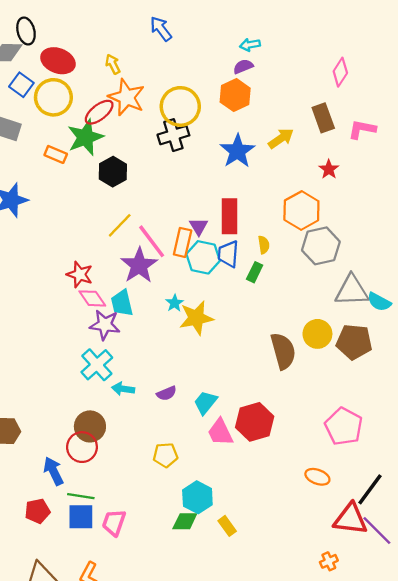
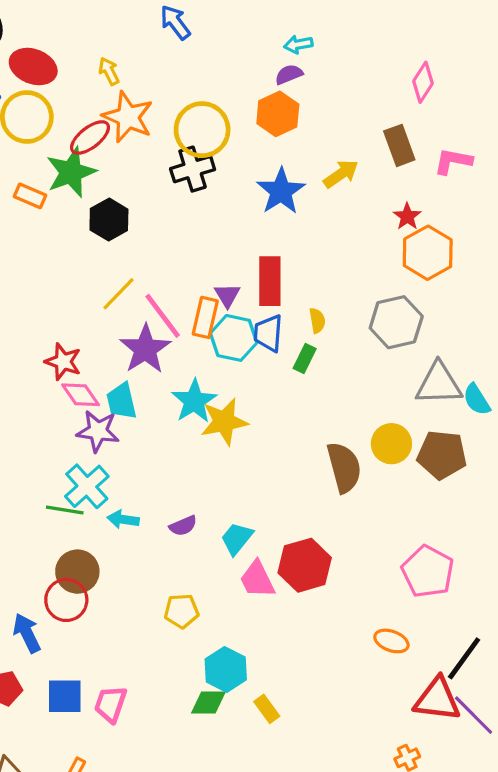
orange hexagon: (301, 210) -> (428, 253), moved
cyan semicircle: (379, 302) -> (477, 400), turned 30
cyan star: (175, 303) -> (194, 401), size x1.8
green line: (81, 496) -> (65, 510), moved

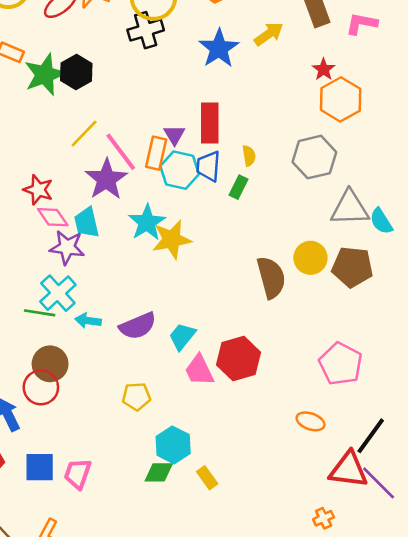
green star: (71, 172) -> (45, 75), moved
purple semicircle: (183, 526) -> (138, 326), size x1.6

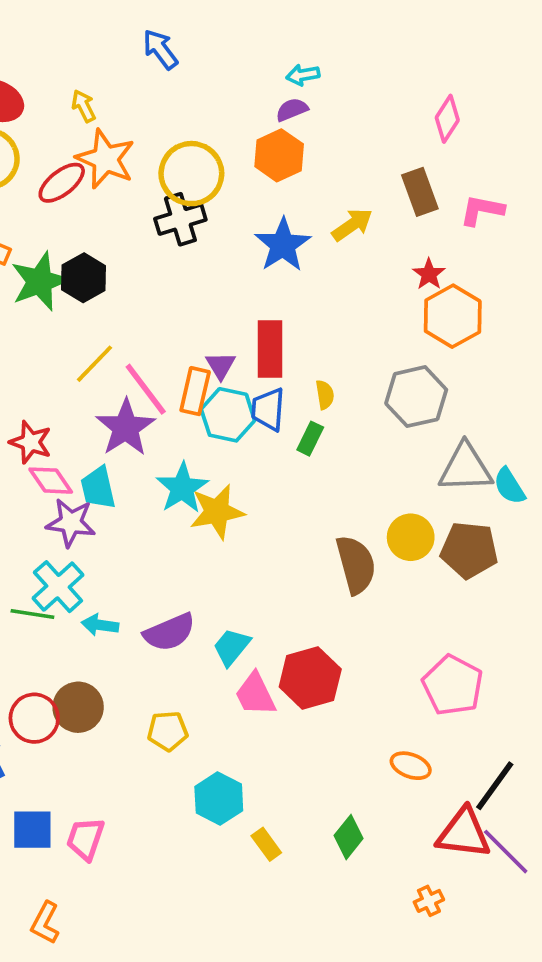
brown circle: (50, 364) -> (78, 707), moved
green diamond: (159, 472) -> (349, 837), moved, turned -52

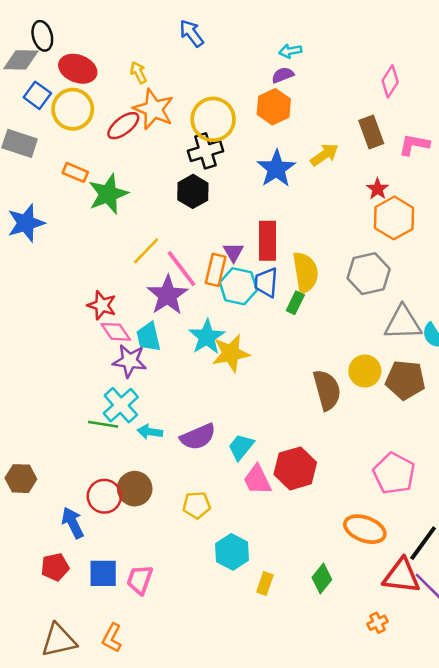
black hexagon: (84, 278) -> (193, 191), moved
yellow semicircle: (325, 395) -> (305, 272), size x2.0
orange ellipse: (411, 766) -> (365, 529), size x1.5
yellow rectangle: (266, 844) -> (265, 584), turned 55

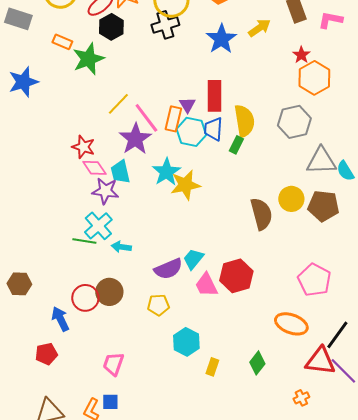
black hexagon: (193, 191) -> (111, 27), moved
purple semicircle: (198, 437) -> (168, 269), moved
blue square: (103, 573) -> (110, 402), moved, size x0.7

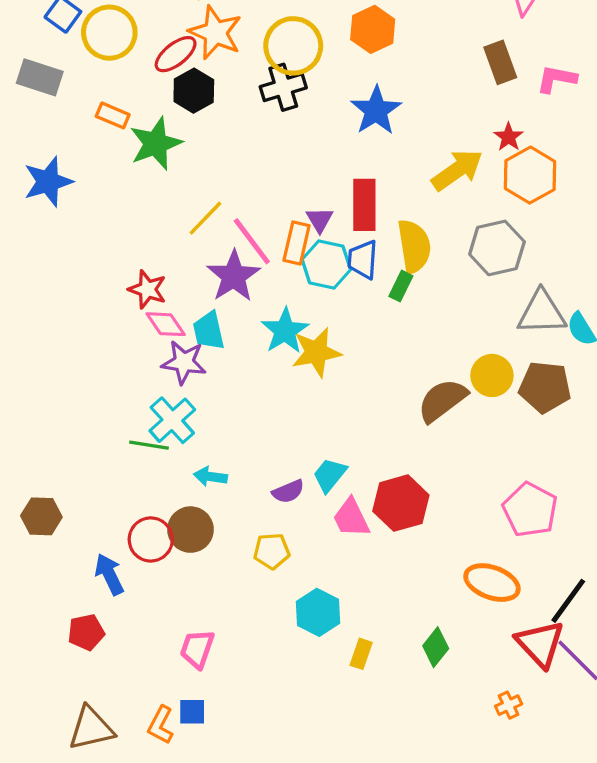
yellow arrow: (259, 28) -> (457, 170), moved, size x1.4
brown semicircle: (261, 214) -> (442, 400), turned -112
cyan arrow: (121, 247) -> (210, 477), moved
purple semicircle: (168, 269) -> (288, 491), size x0.7
red triangle: (320, 361) -> (540, 644), turned 40

